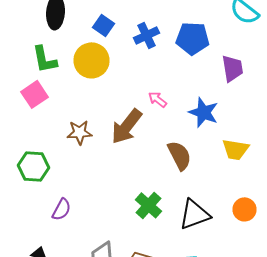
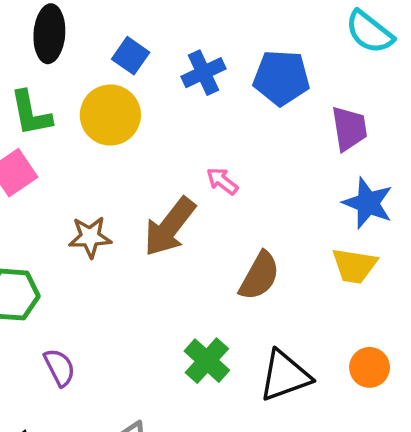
blue star: (204, 112) -> (368, 203), moved
brown semicircle: (180, 155) -> (259, 276), turned 56
purple semicircle: (62, 209) -> (60, 367), turned -55

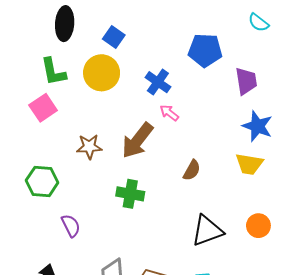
cyan semicircle: (370, 32) -> (258, 23), size x0.7
blue cross: (204, 73) -> (158, 82), moved, turned -30
brown semicircle: (259, 276) -> (192, 170), size x0.7
green cross: (207, 361) -> (130, 194), moved, turned -32

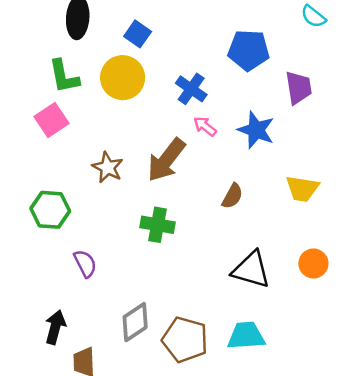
blue star: (257, 126) -> (256, 130), moved
brown star: (89, 147) -> (108, 167), turned 30
black triangle: (207, 231) -> (251, 270), turned 36

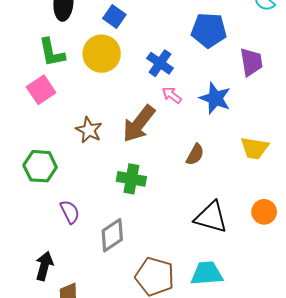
gray diamond: (135, 322) -> (112, 235), moved

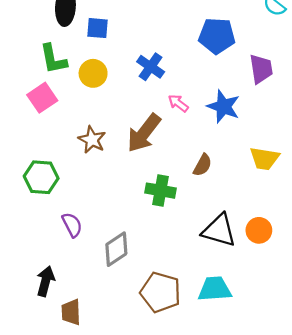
blue square: (114, 16) -> (98, 28), moved, turned -30
yellow circle: (102, 54) -> (93, 73), moved, size x0.7
blue cross: (160, 63) -> (151, 67), moved
green cross: (131, 179) -> (161, 191), moved
orange circle: (264, 212) -> (259, 230), moved

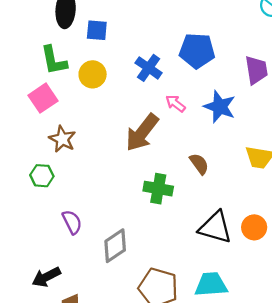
blue pentagon: (217, 36) -> (197, 51), moved
brown star: (92, 140) -> (62, 139), moved
brown semicircle: (203, 165) -> (199, 164), turned -65
green hexagon: (41, 177) -> (42, 176), size x0.7
black arrow: (46, 281) -> (46, 277), turned -132

